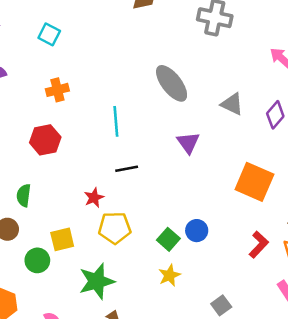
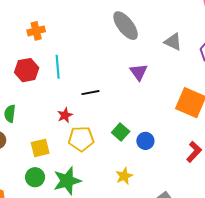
cyan line: (116, 121) -> (58, 67), moved
green square: (168, 239) -> (121, 132), moved
green circle: (37, 260) -> (35, 177), moved

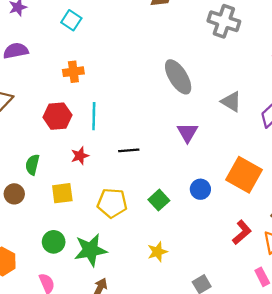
red star: (65, 115) -> (80, 156), moved
blue circle: (145, 141) -> (200, 189), moved
yellow square: (40, 148) -> (62, 193), moved

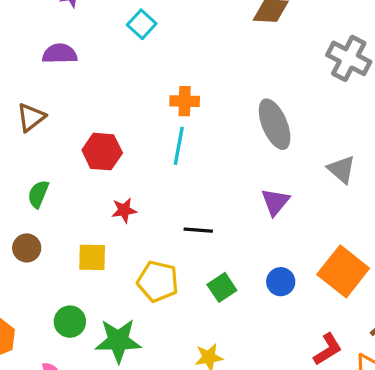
orange cross: (73, 72) -> (185, 101), moved
cyan line: (94, 116) -> (179, 146), moved
black line: (129, 150) -> (198, 230), moved
green semicircle: (32, 165) -> (38, 194), moved

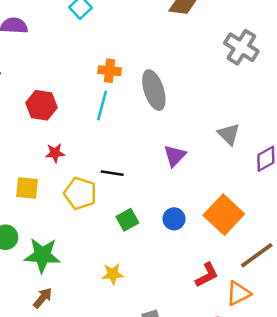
gray ellipse: (275, 124) -> (154, 90), moved
yellow pentagon: (158, 281) -> (80, 193), moved

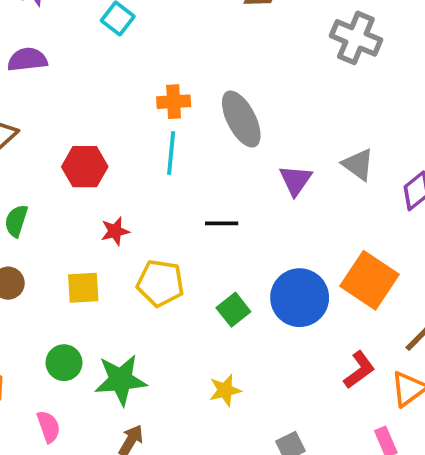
purple triangle: (175, 156) -> (296, 180), moved
black line: (112, 173) -> (222, 223), moved
blue circle: (174, 219) -> (300, 298), size x1.8

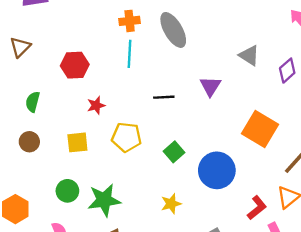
purple triangle: (296, 180) -> (210, 86), moved
blue circle: (300, 298) -> (217, 170), moved
red L-shape: (359, 370) -> (257, 208), moved

